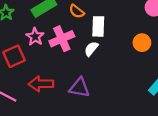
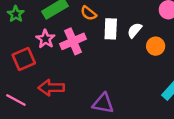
white semicircle: (91, 49) -> (135, 30), moved
purple triangle: (79, 88) -> (103, 103), moved

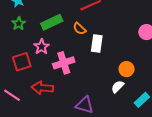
white semicircle: (135, 30) -> (118, 87), moved
pink cross: (73, 41) -> (64, 63), moved
orange circle: (156, 46) -> (127, 69), moved

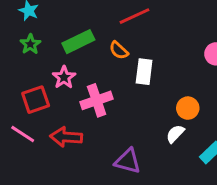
pink line: (12, 95) -> (23, 134), moved

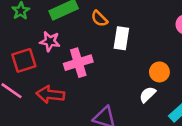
pink star: (64, 77) -> (50, 41), turned -30

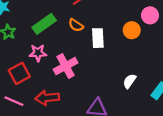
orange circle: (159, 72) -> (132, 30), moved

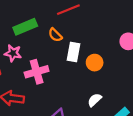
orange circle: (132, 30) -> (95, 63), moved

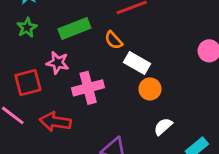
white rectangle: (73, 52) -> (137, 63), turned -72
orange circle: (95, 63) -> (150, 89), moved

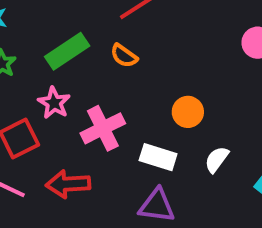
pink star: (58, 63) -> (54, 103), turned 30
white rectangle: (137, 63) -> (158, 157), moved

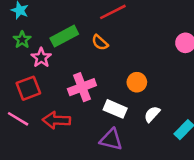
pink star: (54, 103) -> (41, 58), moved

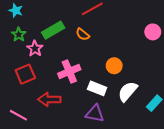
white semicircle: (152, 114) -> (128, 91), size x1.5
pink line: (18, 119) -> (18, 115), moved

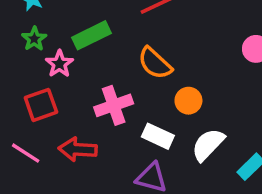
orange semicircle: (83, 34) -> (155, 63), moved, size x1.5
pink line: (18, 115) -> (26, 153), moved

